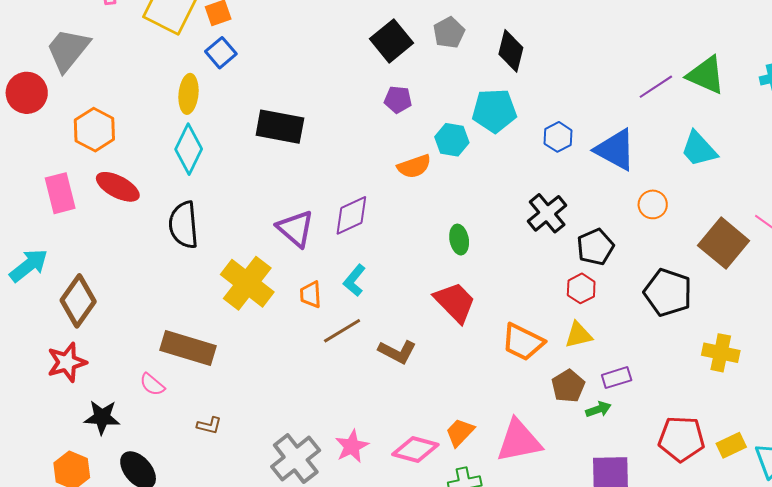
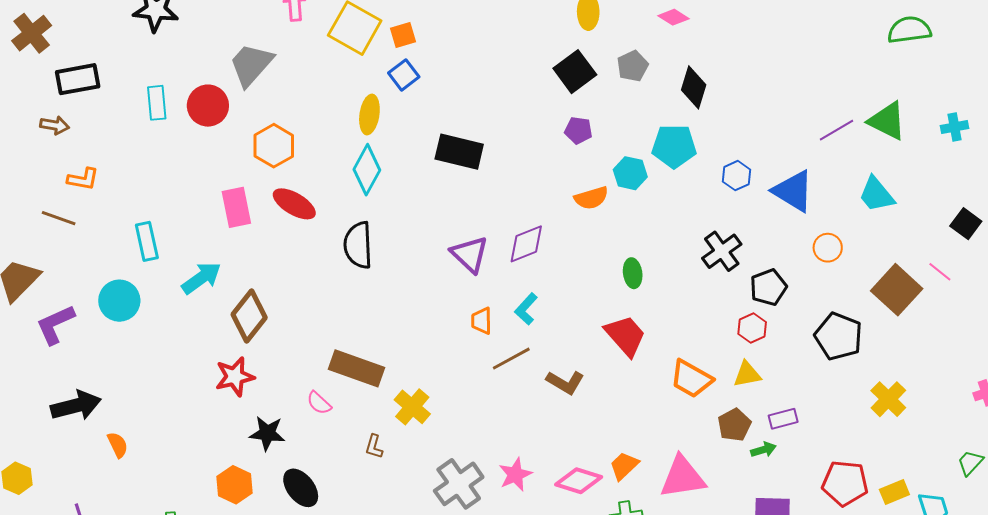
yellow cross: (247, 283) -> (412, 407), moved, size x0.7
yellow cross: (721, 353) -> (888, 399), turned 30
brown L-shape: (209, 425) -> (374, 447), turned 90

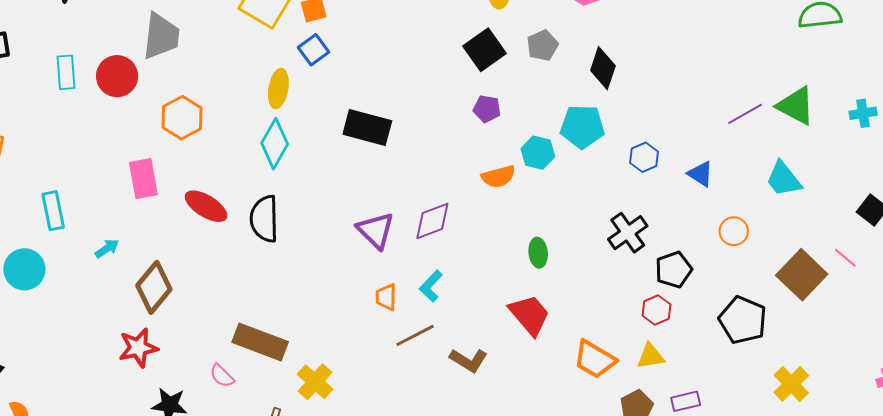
gray trapezoid: (251, 65) -> (161, 36), turned 144
blue triangle: (793, 191) -> (700, 174), size x0.6
red ellipse: (294, 204) -> (206, 206), moved
cyan arrow: (201, 278) -> (107, 248), size x0.6

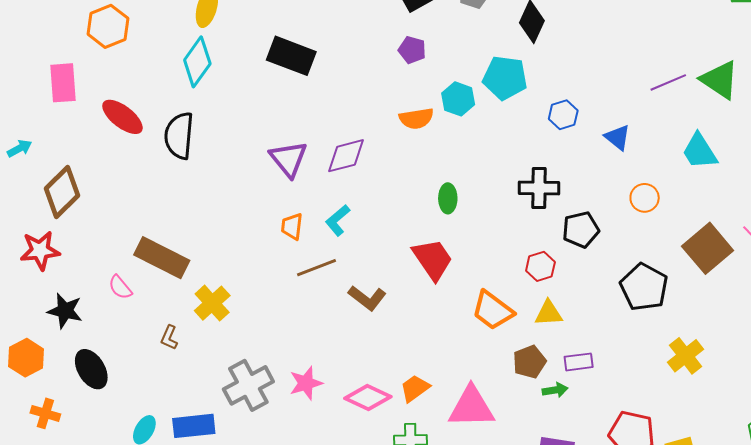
black cross: (628, 233) -> (539, 188), turned 30
red hexagon: (656, 310) -> (540, 266), moved

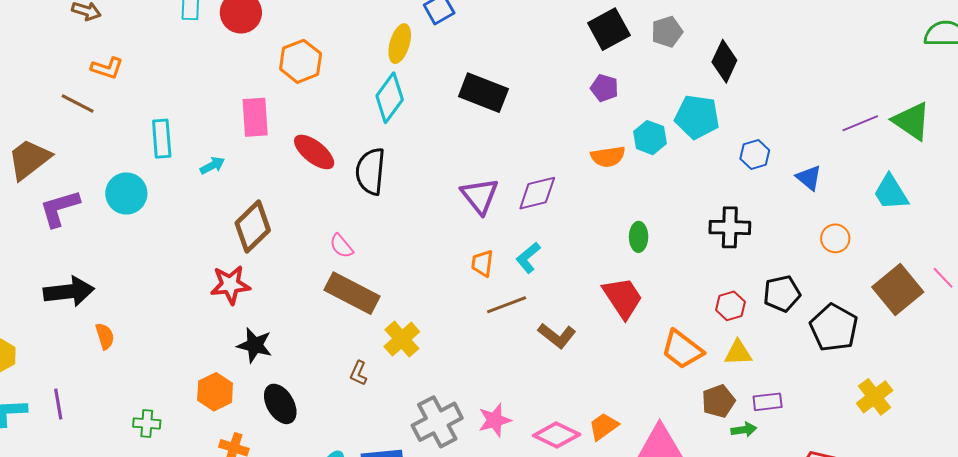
cyan arrow: (19, 148) -> (212, 165), moved
black pentagon: (581, 230) -> (782, 294), moved
pink semicircle: (120, 287) -> (341, 246), moved

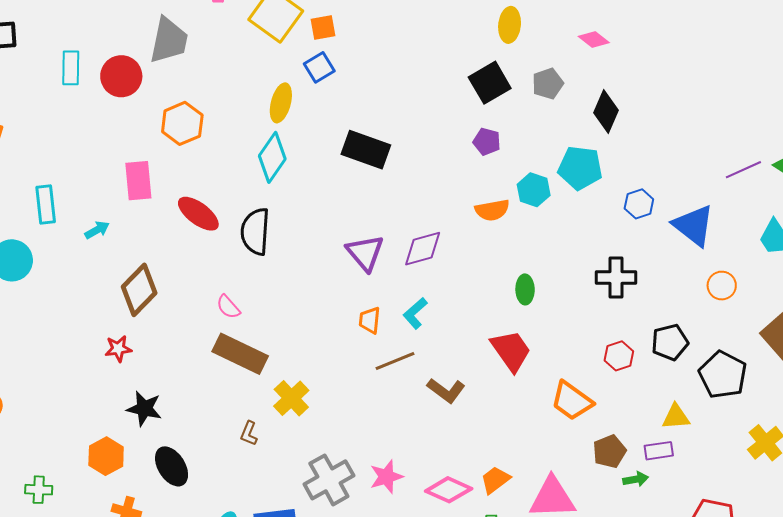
blue triangle: (809, 178) -> (694, 226), size x1.6
red star: (230, 285) -> (118, 349), size x0.7
yellow triangle: (738, 353) -> (676, 417), moved

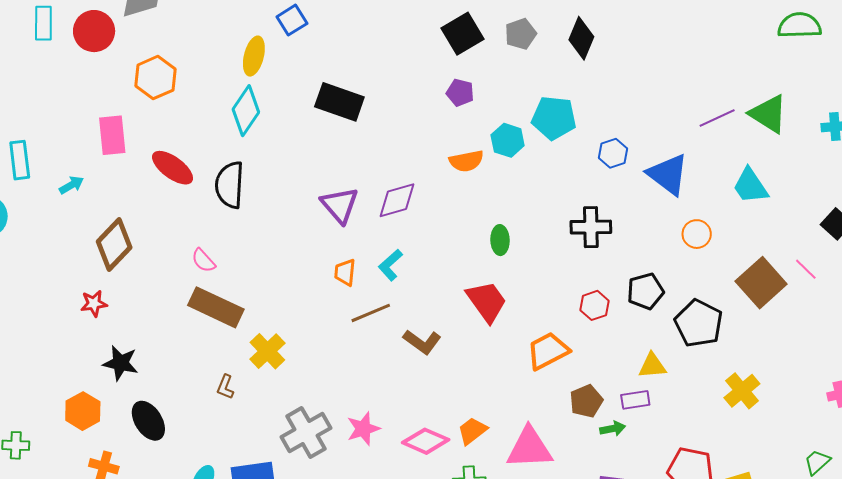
black diamond: (606, 111) -> (581, 38), moved
orange trapezoid: (572, 401) -> (548, 351), turned 117

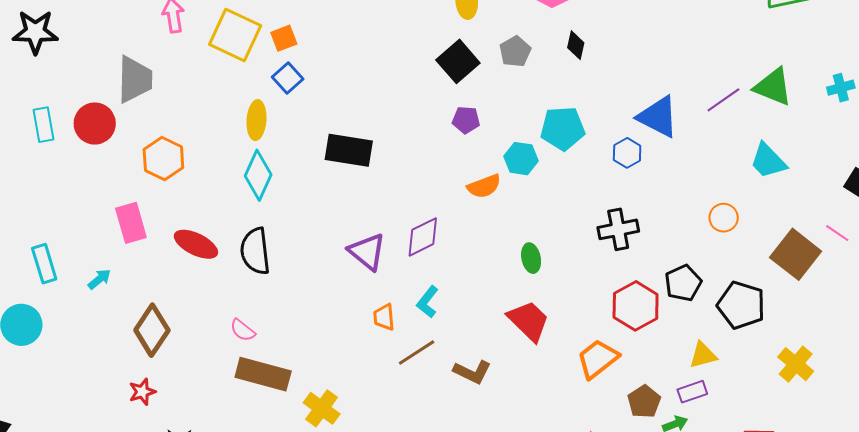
black diamond: (581, 38) -> (576, 45), size x0.7
blue triangle: (668, 174) -> (658, 117), moved
red hexagon: (595, 305) -> (636, 306), size x1.6

